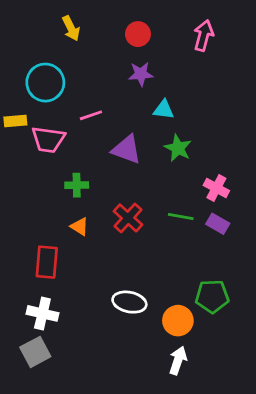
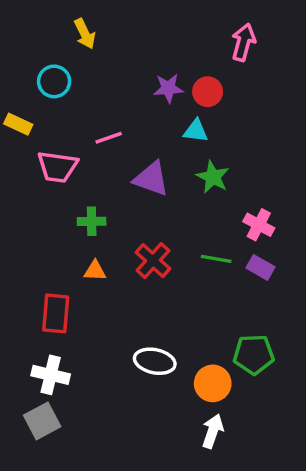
red circle: (138, 34) -> (208, 92), moved
cyan circle: (45, 83) -> (54, 81), moved, size x0.7
yellow rectangle: (15, 121) -> (18, 124), moved, turned 30
orange triangle: (80, 227) -> (95, 271), turned -30

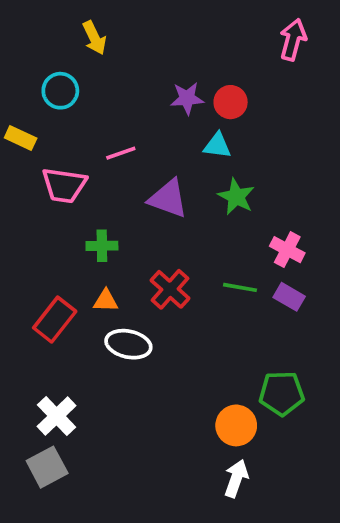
pink arrow: (243, 42) -> (293, 40), moved
red rectangle: (56, 313) -> (55, 320), moved, turned 33
white ellipse: (155, 361) -> (128, 344), moved
white cross: (51, 375) -> (57, 416), turned 33

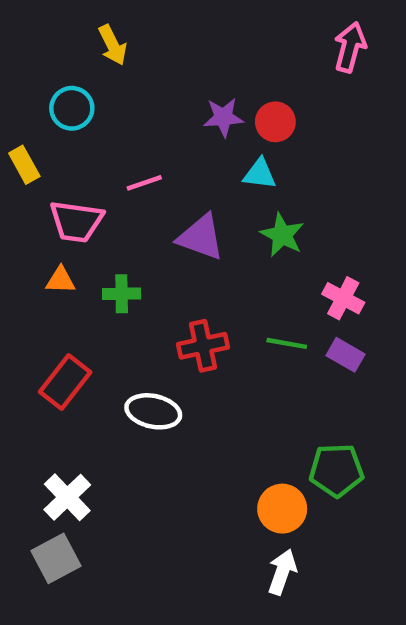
yellow rectangle: (21, 138) -> (24, 165), turned 36
red cross: (170, 289) -> (203, 346), turned 36
orange triangle: (106, 301) -> (61, 280), moved

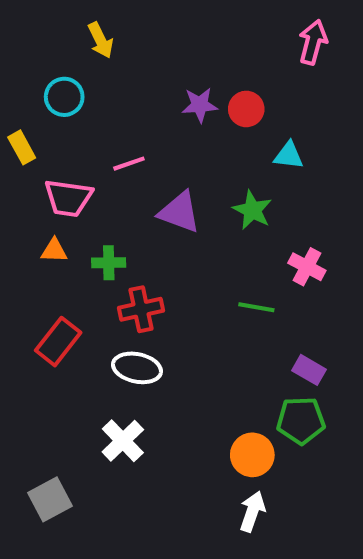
cyan triangle: (260, 174) -> (289, 156), moved
red cross: (203, 346) -> (141, 309), moved
purple rectangle: (345, 355) -> (309, 370), moved
white cross: (67, 497) -> (123, 441), moved

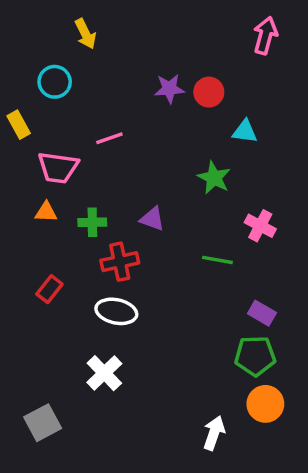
purple triangle: (179, 212) -> (152, 219), moved, size x0.7
red rectangle: (58, 342) -> (49, 289), size x0.7
orange circle: (252, 455) -> (265, 404), moved

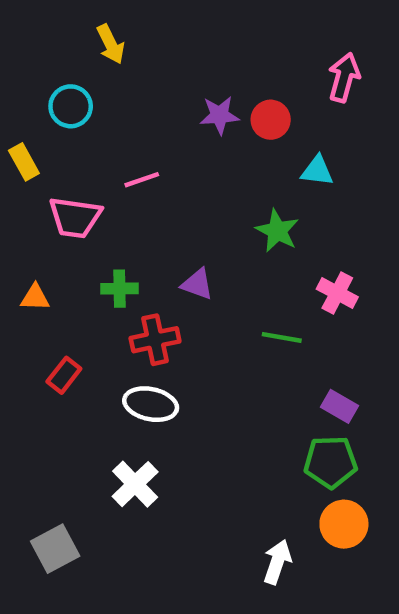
pink arrow: (265, 36) -> (344, 77), moved
orange triangle: (46, 212) -> (35, 297), moved

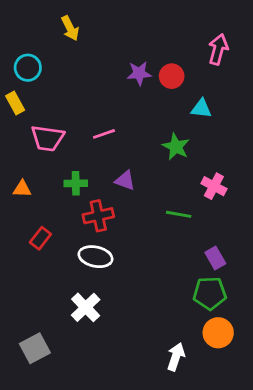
cyan circle: (71, 106) -> (28, 68), moved
pink line: (142, 180) -> (104, 134), moved
purple rectangle: (339, 406) -> (215, 258), turned 30

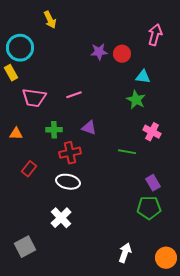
cyan circle: (28, 68) -> (20, 48), size x1.4
green star: (176, 147) -> (136, 100), moved
orange circle: (218, 333) -> (166, 258), moved

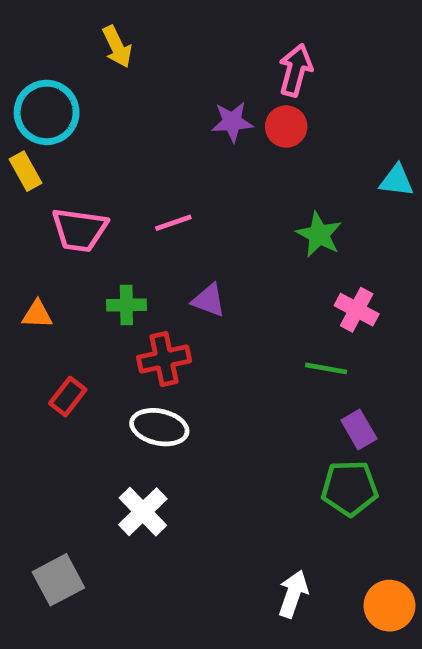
pink arrow: (155, 35) -> (296, 70), moved
cyan triangle: (143, 77) -> (397, 181), moved
green line: (127, 152) -> (326, 368), moved

